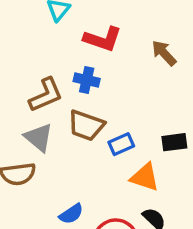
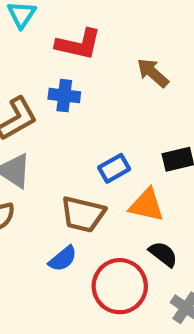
brown arrow: (164, 53) -> (153, 73), moved
brown trapezoid: (86, 125) -> (83, 214), moved

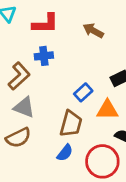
brown trapezoid: (83, 214) -> (71, 124), turned -76

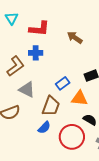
gray triangle: (24, 107) -> (27, 90), moved

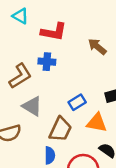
cyan triangle: (12, 18) -> (20, 16), turned -32
blue semicircle: (44, 128) -> (50, 155), turned -48

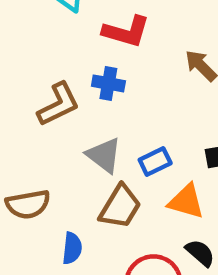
gray triangle: (32, 106) -> (104, 155), moved
blue semicircle: (50, 155) -> (72, 248), moved

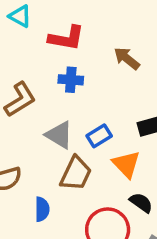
blue cross: (108, 83) -> (71, 80), moved
orange triangle: (186, 201) -> (126, 164), turned 36

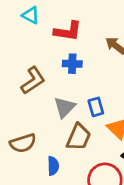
gray triangle: (59, 135) -> (65, 107), turned 45
blue rectangle: (99, 136) -> (96, 107), turned -72

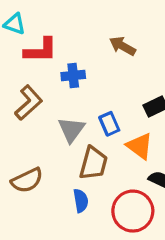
red L-shape: (68, 31) -> (41, 50), moved
blue semicircle: (53, 166) -> (81, 201), moved

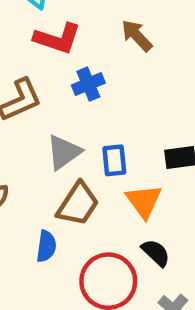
brown arrow: (122, 46) -> (137, 36), moved
blue cross: (73, 76) -> (88, 84), turned -35

